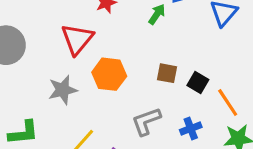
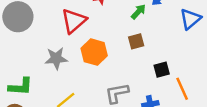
brown square: (167, 73) -> (136, 41), moved, turned -35
black square: (198, 82) -> (162, 70), turned 35

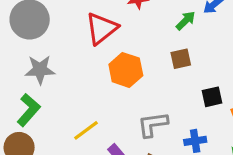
gray star: (56, 58) -> (40, 70), moved
green L-shape: (20, 87) -> (28, 110), turned -55

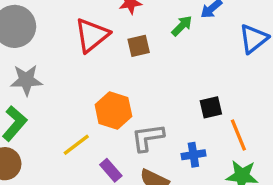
brown square: (181, 59) -> (139, 46), moved
orange hexagon: (126, 70) -> (113, 110), moved

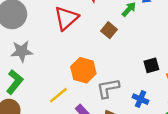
brown square: (139, 46) -> (109, 30), moved, turned -35
blue cross: (193, 155) -> (140, 99), turned 35

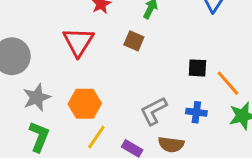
black square: (151, 65) -> (197, 68), turned 35
orange hexagon: (83, 70) -> (85, 104), moved

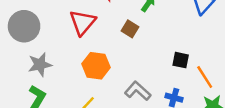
orange hexagon: (85, 104) -> (96, 66), moved
gray L-shape: (154, 111) -> (138, 91), turned 60

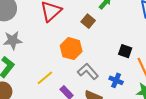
orange hexagon: (96, 66) -> (71, 49), moved

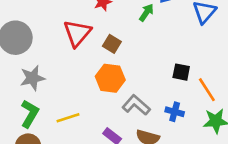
brown square: (88, 21) -> (112, 44), moved
yellow line: (45, 78) -> (68, 118), moved, turned 30

